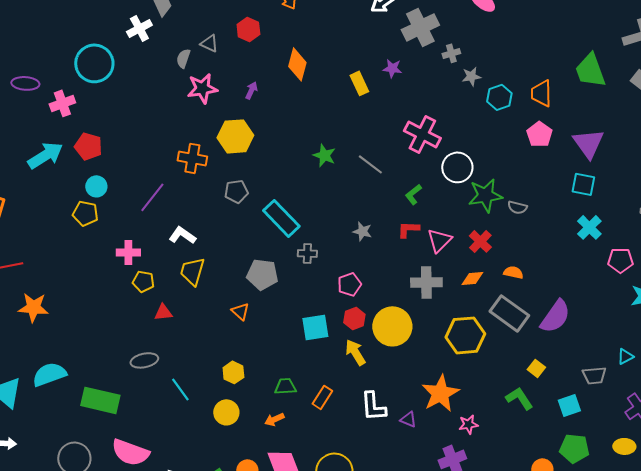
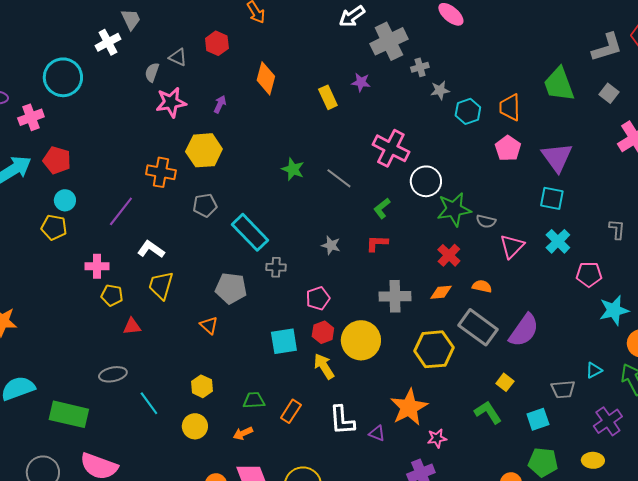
pink triangle: (439, 240) -> (512, 246), moved

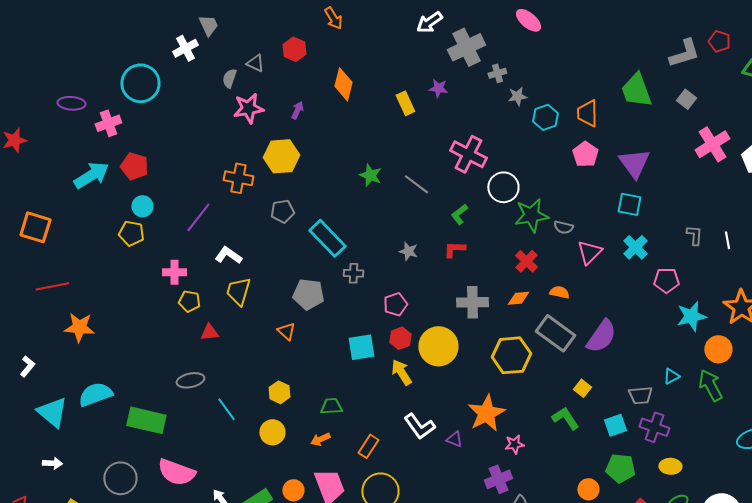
orange rectangle: (291, 411) -> (368, 446), moved
white L-shape: (342, 420) -> (419, 426), turned -32
purple cross: (608, 421) -> (654, 427), moved, turned -36

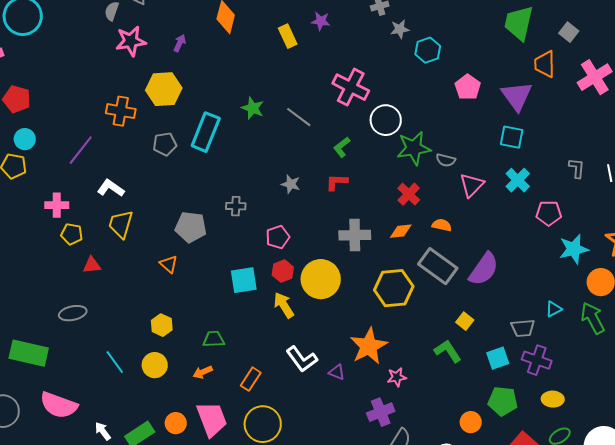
green trapezoid: (636, 90) -> (519, 23), turned 33
orange trapezoid: (587, 113) -> (545, 64), moved
cyan rectangle: (327, 238) -> (206, 132), moved, turned 66
cyan line: (226, 409) -> (115, 362), moved

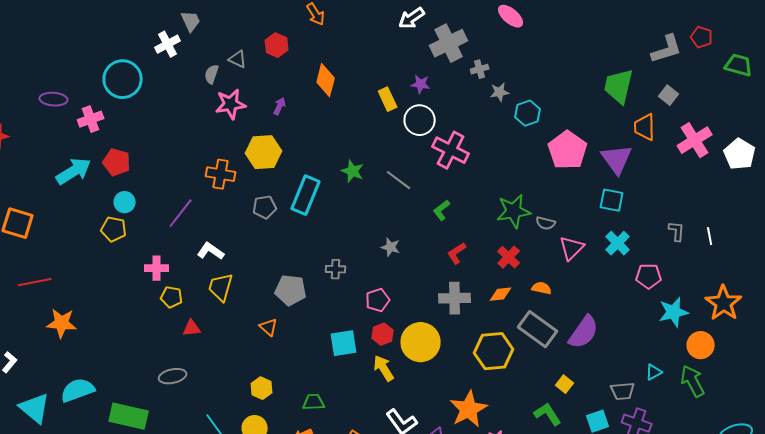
pink pentagon: (468, 87) -> (568, 150), size x1.5
white circle: (386, 120) -> (420, 120), moved
red L-shape: (337, 182) -> (457, 253), moved, turned -35

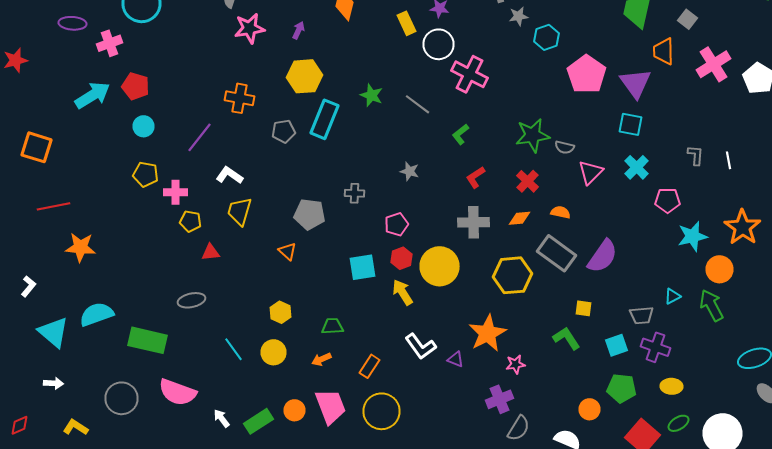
yellow hexagon: (264, 152) -> (304, 76), moved
yellow pentagon: (114, 229) -> (146, 174), moved
yellow square: (565, 384) -> (584, 308), turned -30

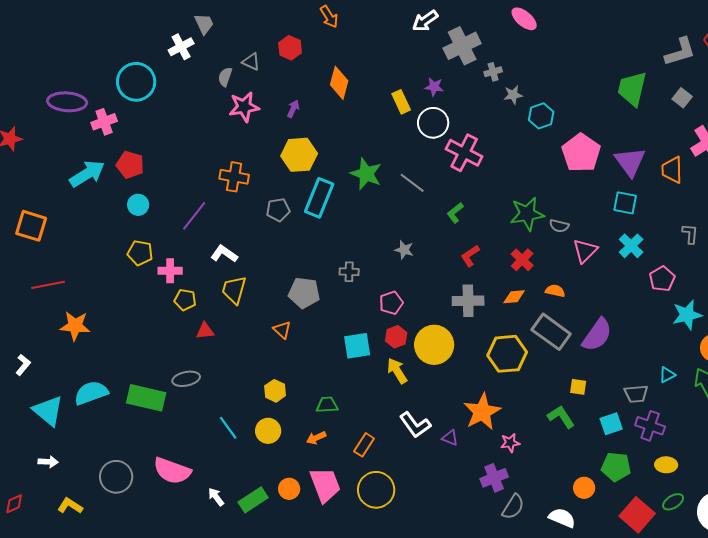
purple ellipse: (72, 23) -> (67, 102), size x1.4
orange trapezoid: (664, 51) -> (672, 170), moved
green star: (372, 95) -> (366, 174), size x1.4
pink pentagon: (668, 200) -> (662, 279), turned -30
green rectangle: (148, 340) -> (146, 398), moved

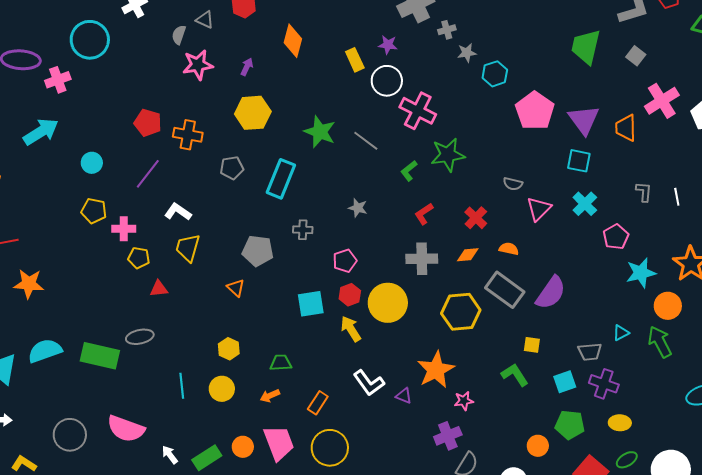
red pentagon: (130, 165) -> (148, 123), moved
cyan rectangle: (319, 198) -> (281, 179), moved
green star: (527, 214) -> (448, 155), moved
cyan line: (228, 428) -> (182, 386), turned 30

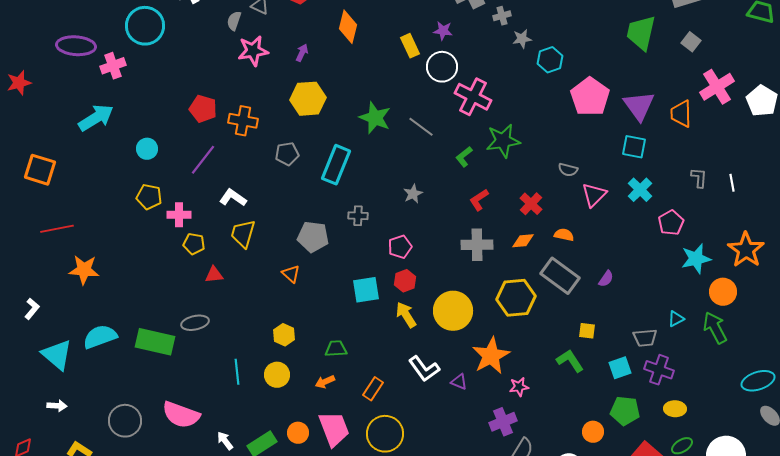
gray star: (358, 208) -> (413, 194), turned 30
purple semicircle: (551, 293) -> (606, 279), size x0.5
yellow circle: (388, 303) -> (453, 311), moved

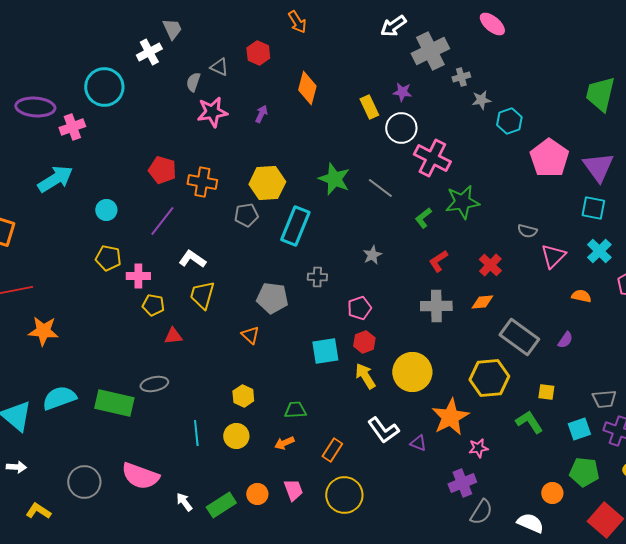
yellow hexagon: (308, 99) -> (267, 183), moved
orange semicircle: (564, 235) -> (581, 296), moved
yellow hexagon: (516, 298) -> (489, 378), moved
pink trapezoid: (334, 429) -> (293, 490), size x0.6

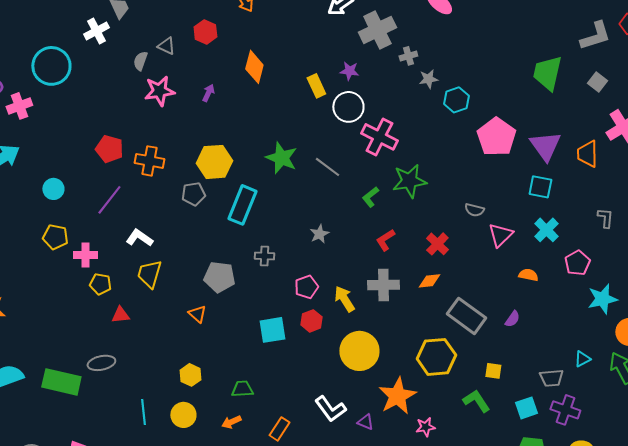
yellow arrow: (365, 376) -> (344, 299), moved

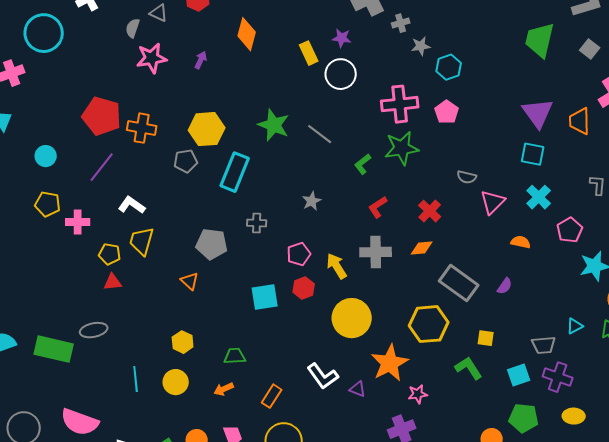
pink cross: (379, 137) -> (400, 104), moved, turned -33
pink pentagon: (496, 137) -> (447, 112), moved, size x0.6
red pentagon: (109, 149) -> (102, 116), size x1.4
yellow pentagon: (100, 284) -> (110, 254), moved

